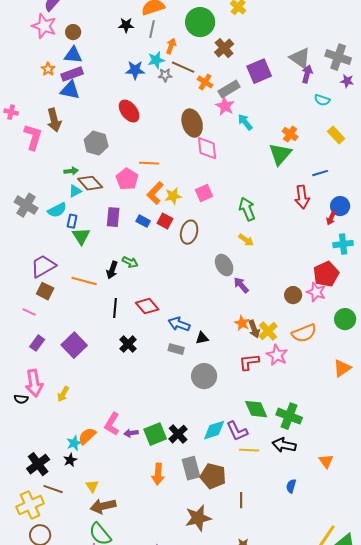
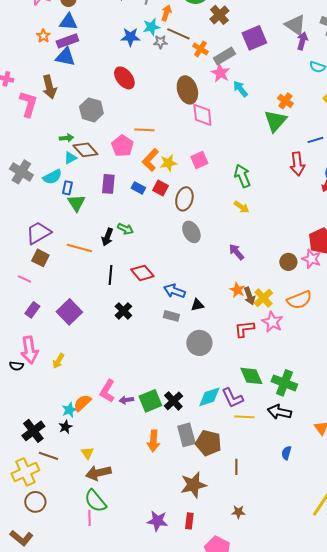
gray ellipse: (224, 265) -> (191, 232), moved

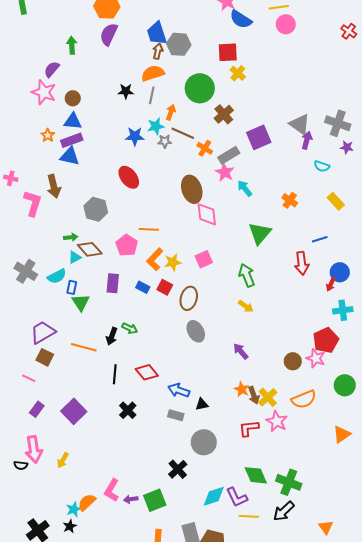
green triangle: (275, 121) -> (260, 233), moved
black cross: (173, 401) -> (178, 469), moved
black arrow: (279, 412) -> (284, 511), turned -55

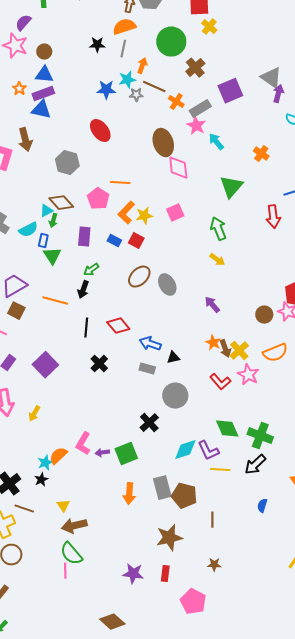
green arrow: (71, 237) -> (53, 221), moved, turned 112
brown ellipse: (189, 298) -> (139, 277), moved, turned 30
green arrow: (130, 328) -> (91, 270), moved, turned 119
red L-shape: (249, 428) -> (220, 382), turned -125

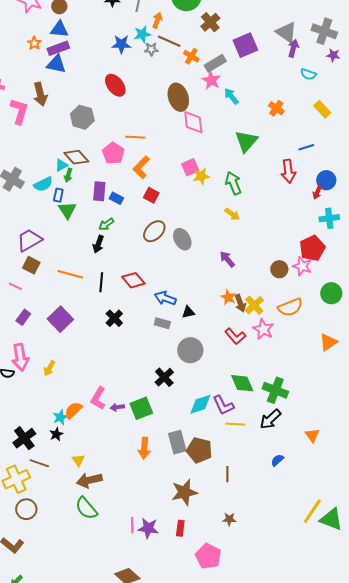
yellow star: (144, 216) -> (201, 176), moved
blue rectangle: (114, 241) -> (116, 198), moved
orange line: (55, 301) -> (70, 274), moved
blue semicircle: (262, 506) -> (277, 460), turned 32
pink line: (65, 571) -> (132, 525), moved

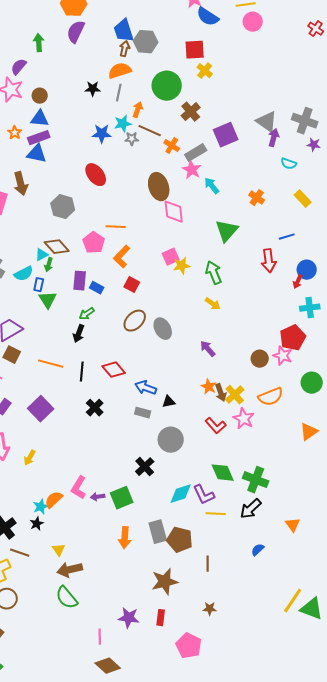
pink line: (132, 525) -> (100, 637), moved

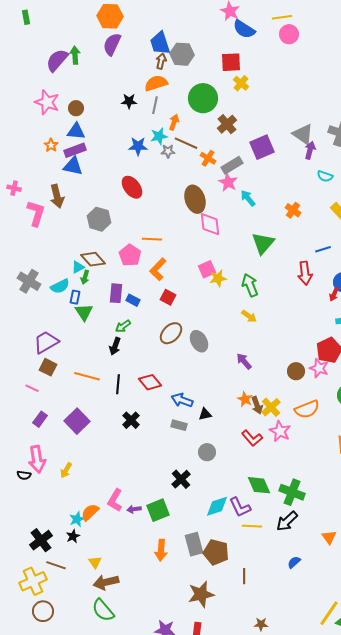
purple semicircle: (19, 67) -> (57, 60), moved, size x1.4
gray circle: (171, 440) -> (207, 452), size x0.7
brown star: (210, 609) -> (261, 624), moved

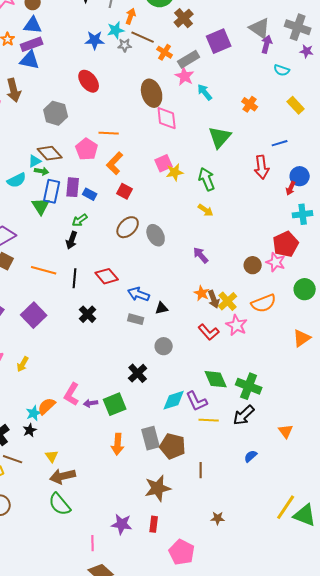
green arrow: (85, 277) -> (42, 171), turned -96
blue rectangle: (75, 297) -> (52, 191), moved, size x1.6

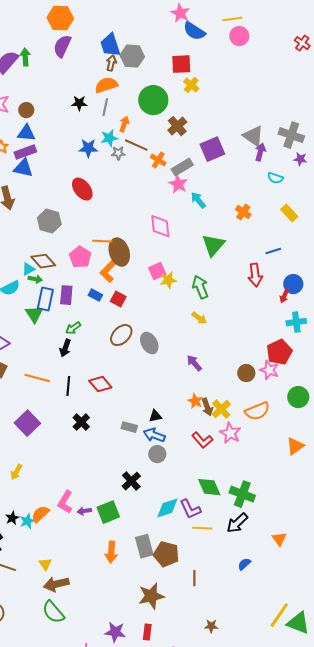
brown ellipse: (152, 93) -> (119, 252), moved
blue rectangle: (90, 194) -> (95, 295), moved
blue arrow: (139, 294) -> (154, 435), moved
black star: (30, 430) -> (12, 518), moved

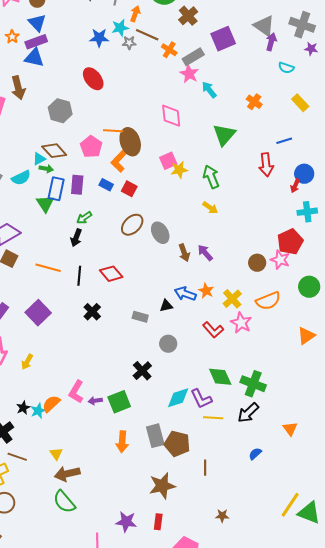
blue triangle: (26, 133) -> (37, 23), turned 42
brown arrow: (207, 407) -> (184, 253), moved
blue arrow: (154, 435) -> (185, 294), moved

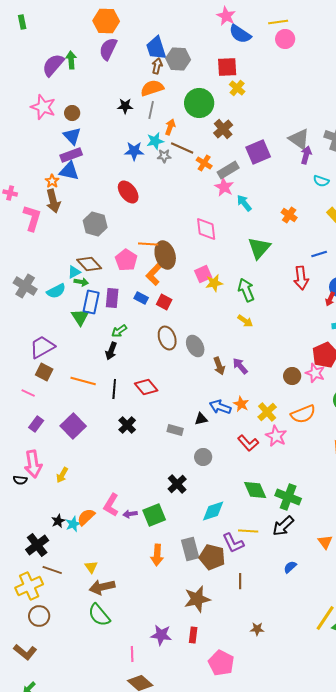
orange star: (12, 37) -> (52, 181), moved
brown ellipse: (132, 225) -> (167, 338), turned -65
purple L-shape: (201, 399) -> (233, 543), moved

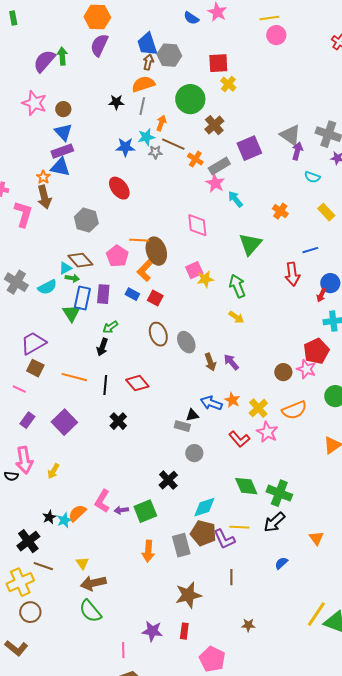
blue semicircle: (240, 34) -> (191, 18), moved, size x0.7
gray rectangle: (175, 430) -> (182, 426), moved
brown pentagon: (212, 557) -> (203, 533), moved

